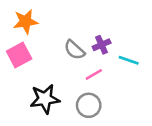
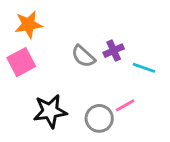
pink line: (94, 74) -> (125, 105), moved

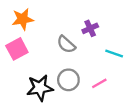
purple cross: (114, 51) -> (90, 28), moved
gray circle: (99, 118) -> (68, 80), moved

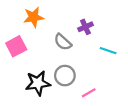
orange star: (23, 19) -> (34, 17), moved
pink line: (99, 83) -> (89, 93), moved

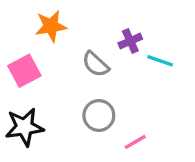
cyan line: (108, 51) -> (160, 61), moved
black star: (38, 83) -> (24, 127), moved

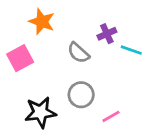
orange star: (51, 26) -> (42, 22), turned 30
black star: (24, 127) -> (40, 112), moved

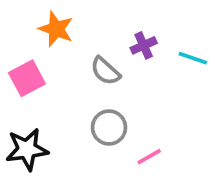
cyan line: (131, 50) -> (193, 58), moved
black star: (40, 112) -> (27, 149), moved

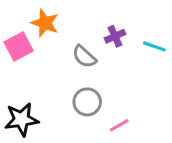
pink square: (27, 78) -> (19, 46), moved

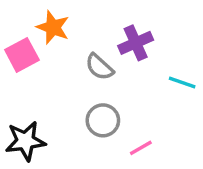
purple cross: (115, 36) -> (136, 43), size x1.4
cyan line: (154, 46) -> (182, 82), moved

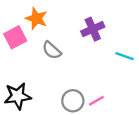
gray semicircle: (99, 67) -> (52, 50), moved
gray circle: (103, 120) -> (73, 101), moved

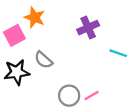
gray semicircle: (52, 50) -> (43, 60), moved
black star: (18, 96) -> (17, 72), moved

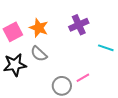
orange star: (35, 17) -> (39, 28), moved
pink line: (91, 96) -> (83, 78), moved

